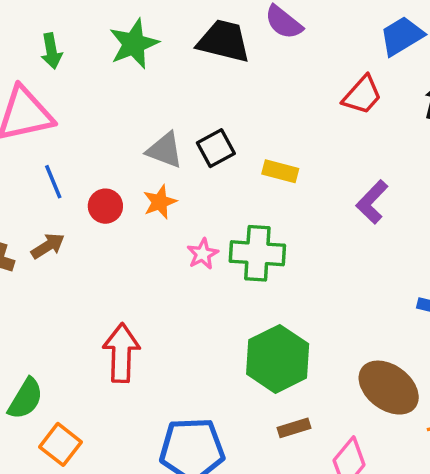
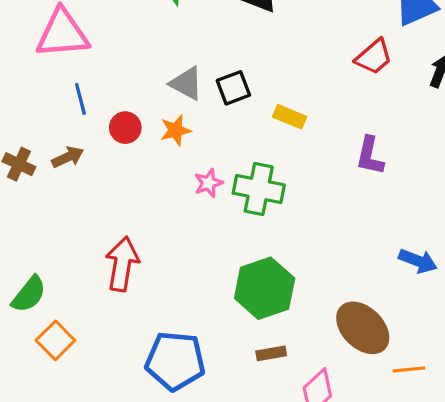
purple L-shape: (372, 202) -> (370, 156), turned -39

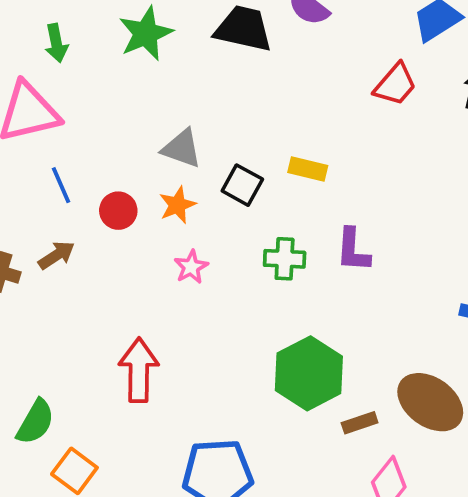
black square: (233, 88) -> (242, 185), moved, turned -32
purple L-shape: (370, 156) -> (353, 250), moved
pink star: (208, 183) -> (191, 267), moved
green cross: (259, 189) -> (285, 259), size x0.7
brown rectangle: (271, 353) -> (360, 423), moved

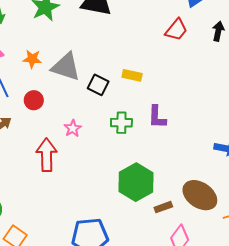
gray triangle: (182, 148) -> (66, 67), size x1.4
orange star: (177, 205) -> (32, 59), moved, turned 30
red arrow: (139, 370) -> (47, 155), moved

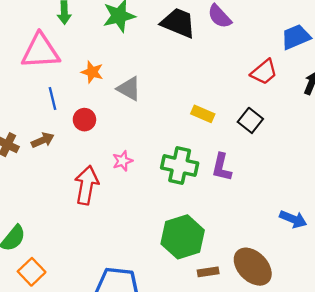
gray triangle: (66, 67) -> (129, 89), size x0.7
black square: (98, 85) -> (250, 120), moved
green cross: (121, 123) -> (180, 166), size x1.4

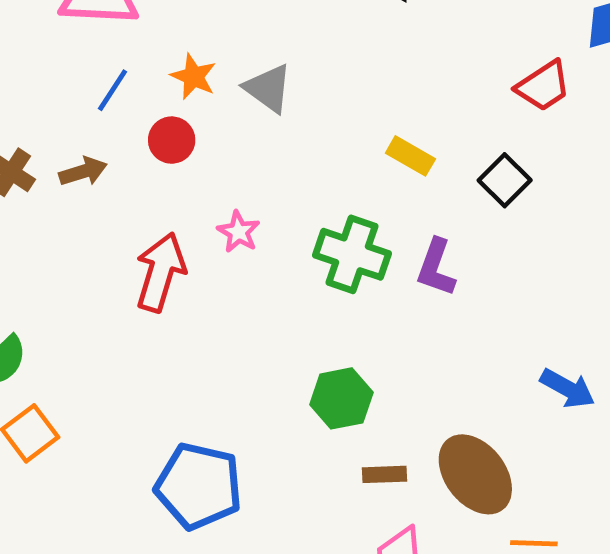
orange star: (92, 72) -> (194, 77), moved
blue line: (53, 98) -> (113, 90), turned 40
pink star: (123, 161) -> (239, 232), turned -30
green hexagon: (183, 237) -> (341, 398), size x0.7

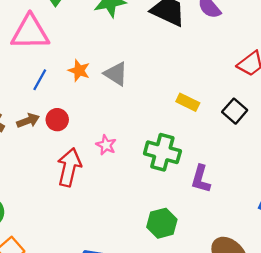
red circle: (172, 140) -> (57, 120), moved
purple L-shape: (436, 267) -> (201, 179), moved

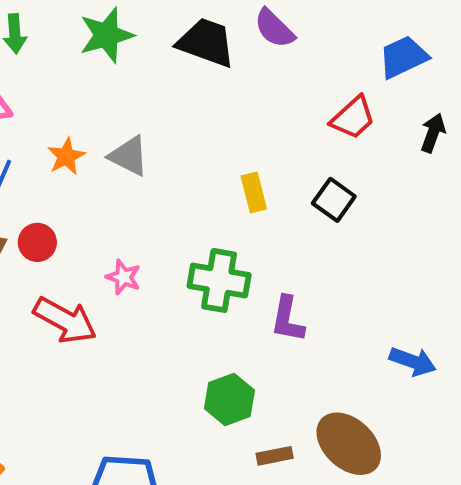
orange star: (79, 70) -> (66, 156), turned 30
yellow rectangle: (188, 102) -> (254, 192), turned 55
red arrow: (69, 167) -> (65, 320), turned 111

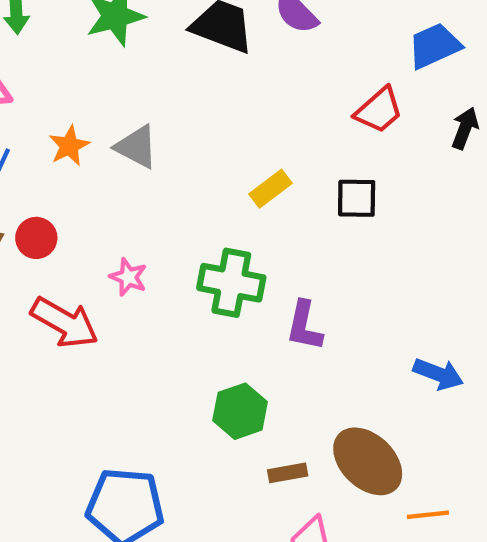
yellow rectangle: (254, 192) -> (271, 189), turned 66
black square: (334, 200) -> (357, 198), turned -36

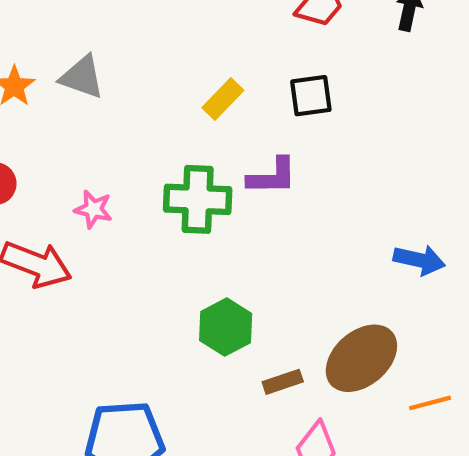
purple L-shape: (304, 326) -> (272, 176), moved, turned -94
brown ellipse: (368, 461) -> (361, 358), turned -76

